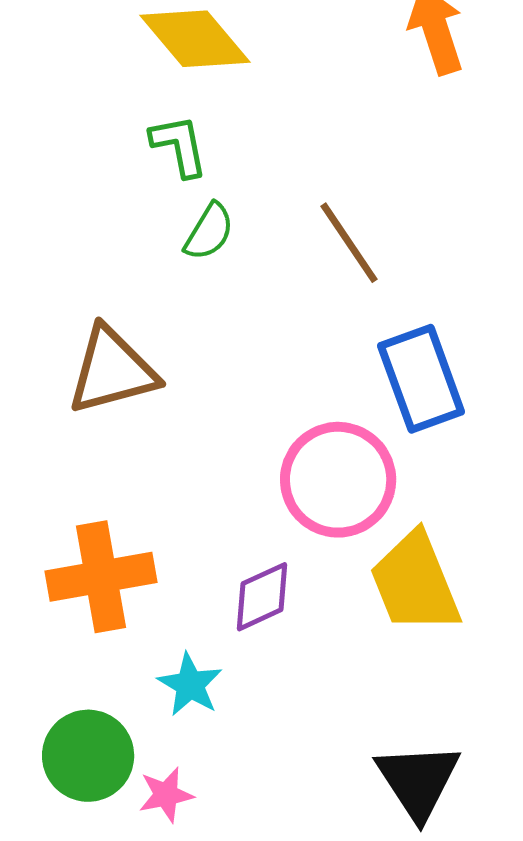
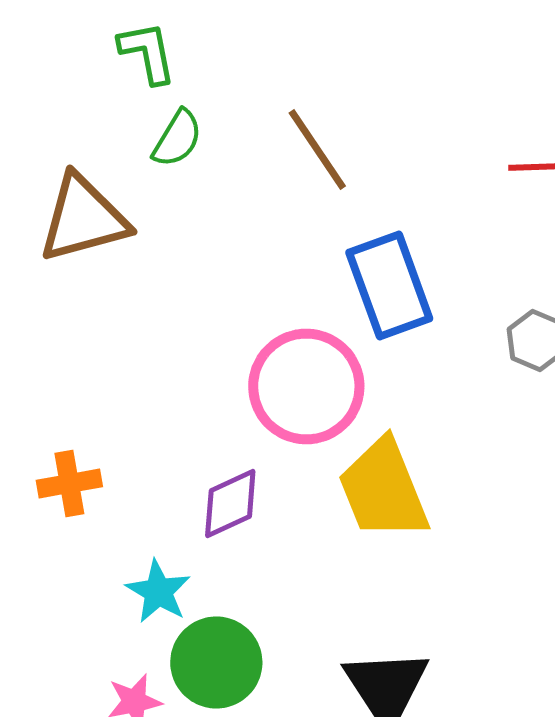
brown triangle: (112, 371) -> (83, 218), moved
orange cross: (101, 577) -> (69, 484), size x0.6
green circle: (88, 756) -> (216, 662), moved

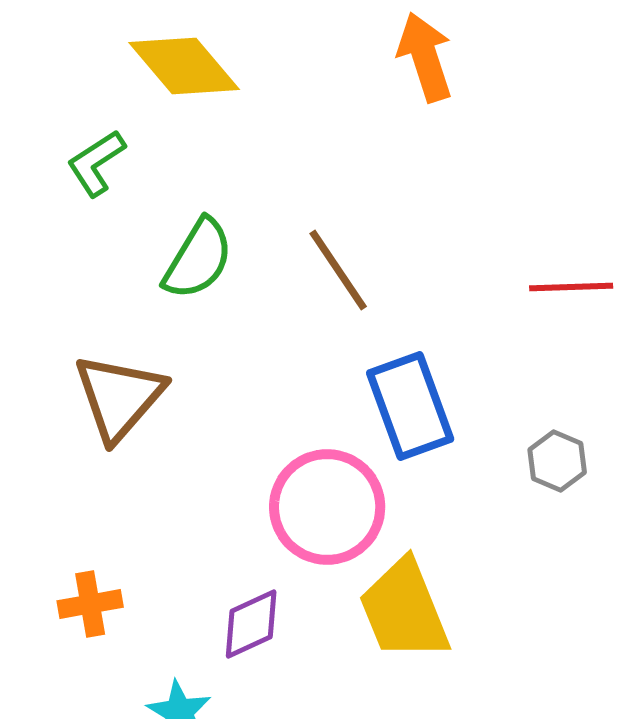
green L-shape: (147, 52) -> (96, 163), moved, turned -112
green semicircle: (177, 138) -> (198, 259), size x1.4
brown triangle: (83, 218) -> (119, 397), moved, turned -34

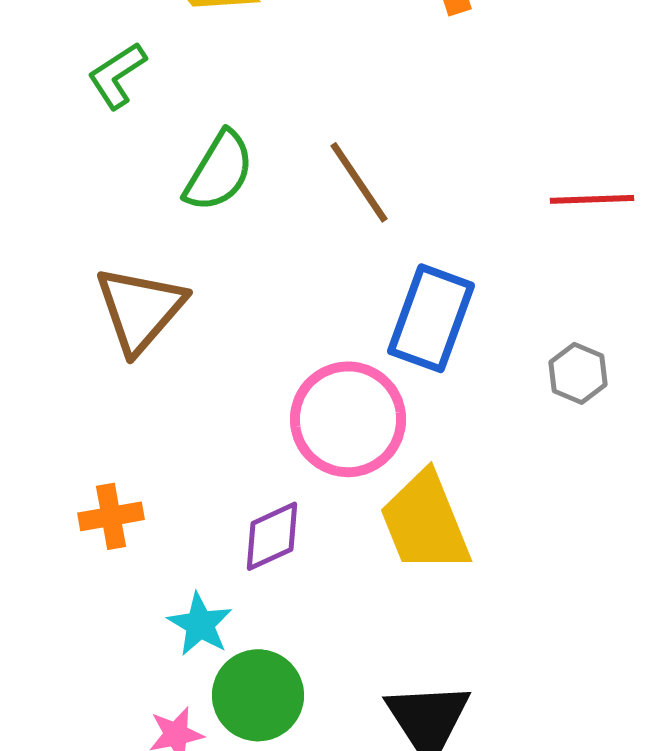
blue rectangle: (410, 406) -> (431, 318), turned 40

